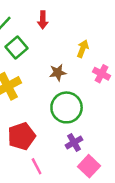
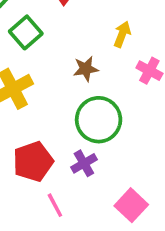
purple cross: (74, 142) -> (84, 163), moved

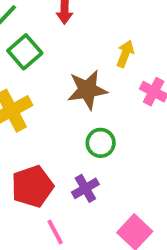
brown star: (86, 69) -> (87, 90), size x1.5
green circle: (99, 120) -> (101, 143), size x0.6

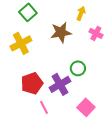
green circle: (101, 143) -> (78, 68), moved
purple cross: (85, 188) -> (60, 84), size x1.5

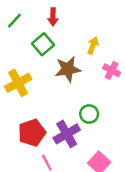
green square: (28, 12) -> (43, 44), moved

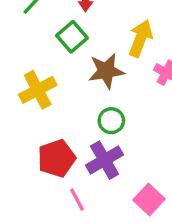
yellow arrow: (93, 45) -> (140, 38), size x1.5
green circle: (89, 114) -> (111, 121), moved

